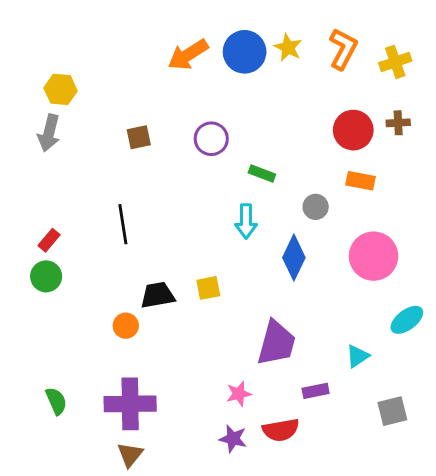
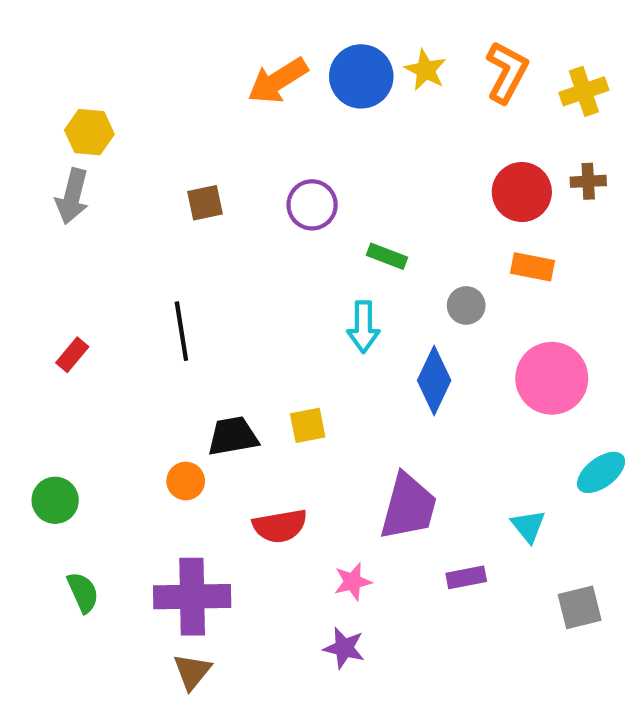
green circle: (46, 276) -> (55, 500), moved
cyan triangle: (358, 356) -> (528, 526), turned -35
red semicircle: (281, 430) -> (280, 526), moved

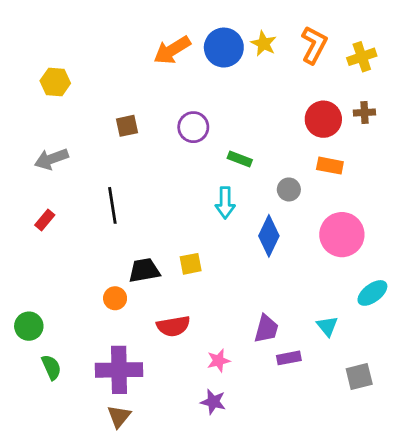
gray arrow: (72, 196) -> (51, 159), moved, turned 56
green circle: (55, 500) -> (29, 326), moved
purple trapezoid: (408, 507) -> (266, 329), moved, size x0.7

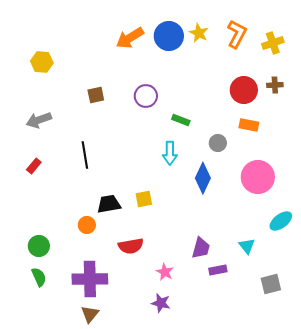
green circle: (29, 326) -> (39, 246), moved
pink star: (219, 361) -> (165, 272), turned -30

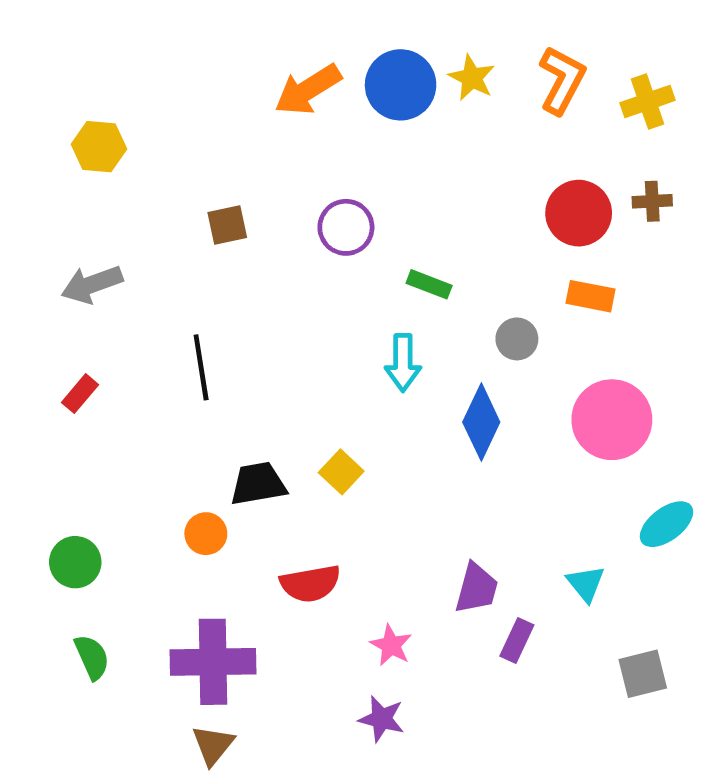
yellow square: (144, 199) -> (341, 472), turned -36
green circle: (39, 246) -> (75, 562), moved
purple rectangle: (218, 270) -> (517, 640), turned -54

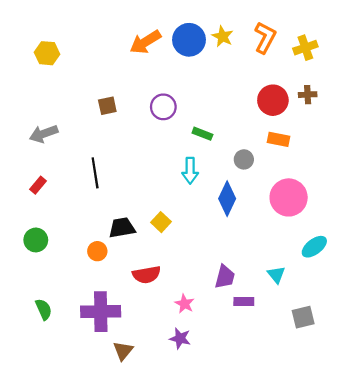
yellow hexagon: (99, 147) -> (47, 53), moved
green circle: (75, 562) -> (36, 240), moved
purple rectangle: (517, 640) -> (244, 302), turned 66
brown triangle: (213, 745) -> (123, 351), moved

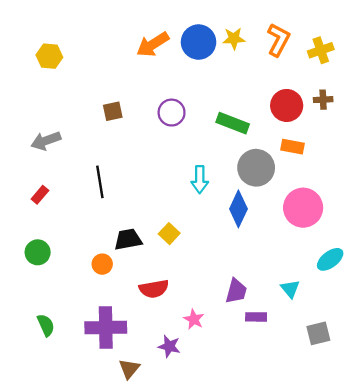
yellow star: (223, 36) -> (234, 39), turned -30
green rectangle: (202, 134) -> (233, 123), moved, size x1.5
gray circle: (244, 159) -> (256, 168), size x1.8
purple star: (180, 338) -> (169, 346), moved

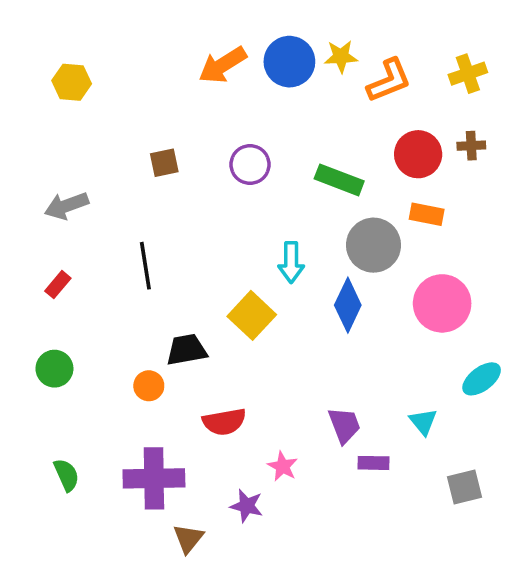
orange L-shape: (278, 40) -> (389, 80), moved, turned 40
yellow square: (169, 234) -> (252, 315), moved, size x1.5
purple trapezoid: (236, 291) -> (344, 425), turned -36

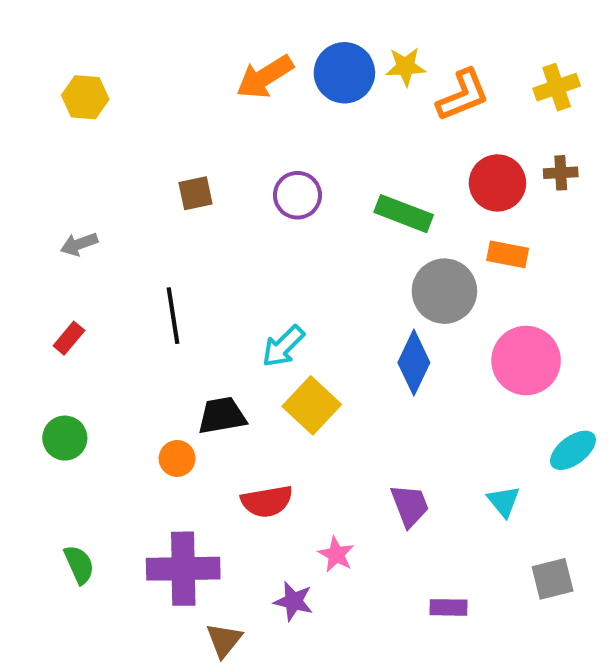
gray arrow: (66, 206) -> (79, 244), size x0.7
cyan arrow: (291, 262) -> (283, 346), moved, turned 45
yellow square: (252, 315) -> (312, 405), moved
purple rectangle: (374, 463) -> (449, 607), moved

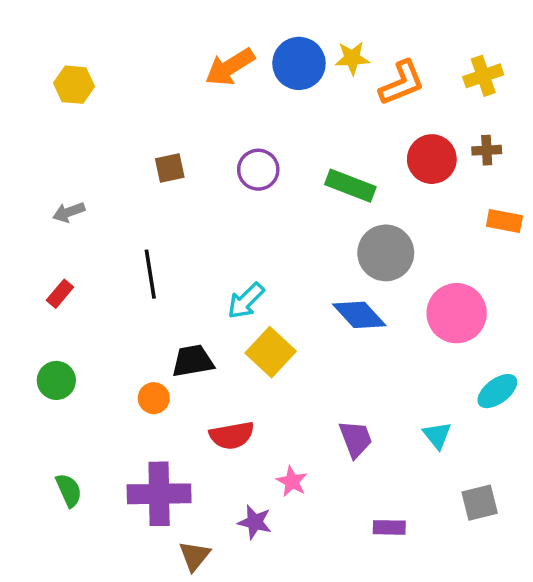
orange rectangle: (508, 254) -> (504, 221), moved
blue diamond: (414, 363) -> (359, 315), turned -68

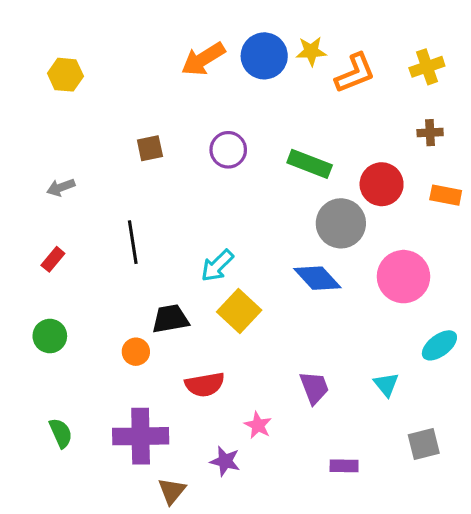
red circle: (432, 159) -> (382, 184), moved

